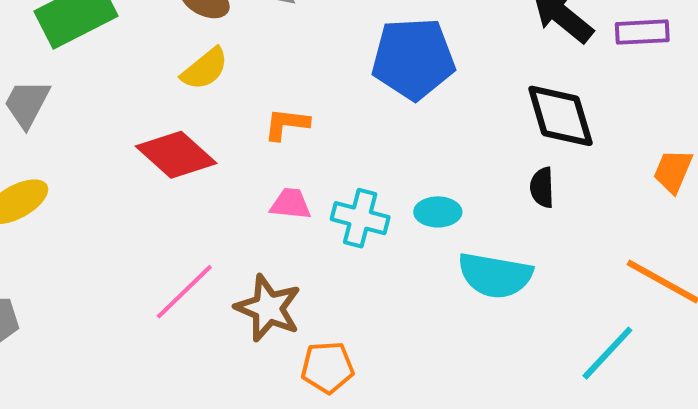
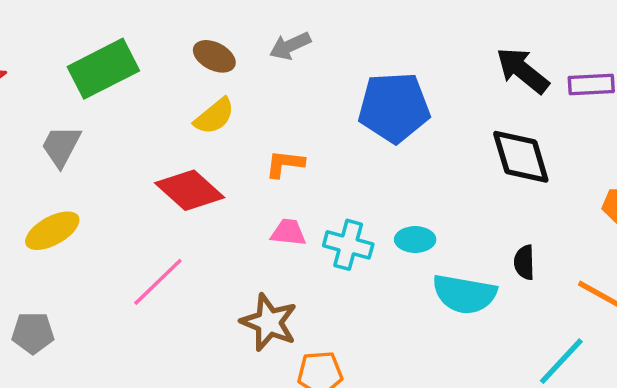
black semicircle: (542, 187) -> (524, 262), moved
pink line: (184, 292) -> (158, 282), moved

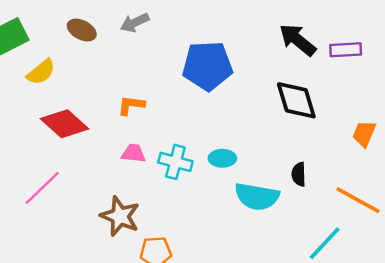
yellow semicircle: (214, 116) -> (41, 72), moved

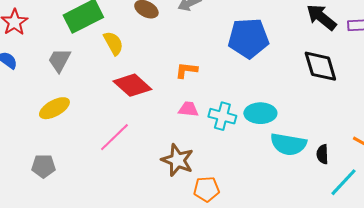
yellow semicircle: (41, 72) -> (113, 43), turned -80
cyan ellipse: (222, 158) -> (260, 113), size x1.4
black semicircle: (299, 174) -> (322, 154), moved

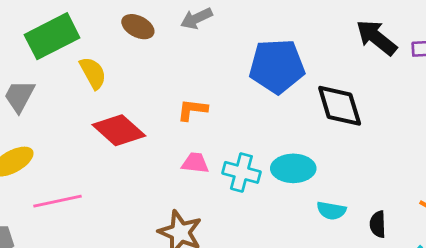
black diamond: (320, 66) -> (340, 106), moved
pink line: (114, 137) -> (58, 201), moved, turned 32
cyan semicircle: (288, 144) -> (331, 211), size x0.6

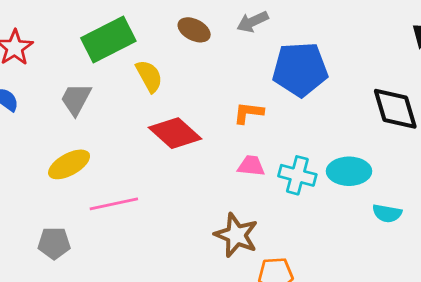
blue pentagon: (277, 66) -> (300, 69), moved

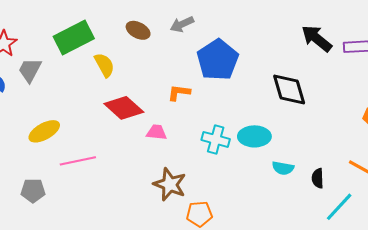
blue pentagon: (300, 69) -> (218, 60), turned -30
gray trapezoid: (76, 99) -> (30, 70), moved
pink trapezoid: (251, 166) -> (156, 132), moved

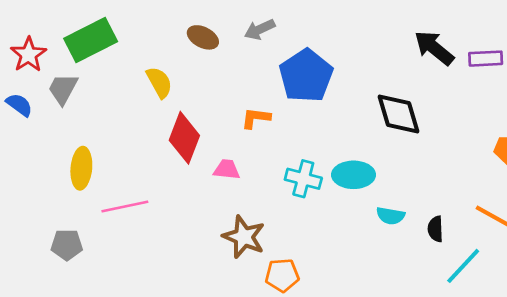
green rectangle: (74, 37) -> (91, 40), moved
red diamond: (124, 108) -> (184, 138), turned 69
yellow ellipse: (44, 131) -> (81, 168), turned -56

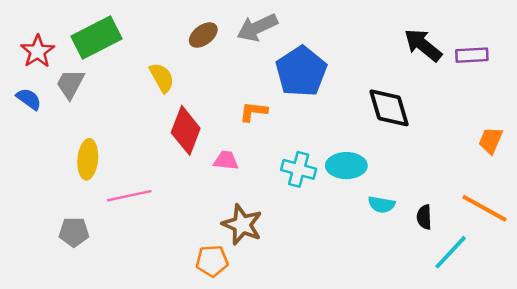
gray arrow: (260, 29) -> (257, 27), size x1.4
brown ellipse: (203, 37) -> (203, 35), turned -64
orange pentagon: (282, 275) -> (212, 261), moved

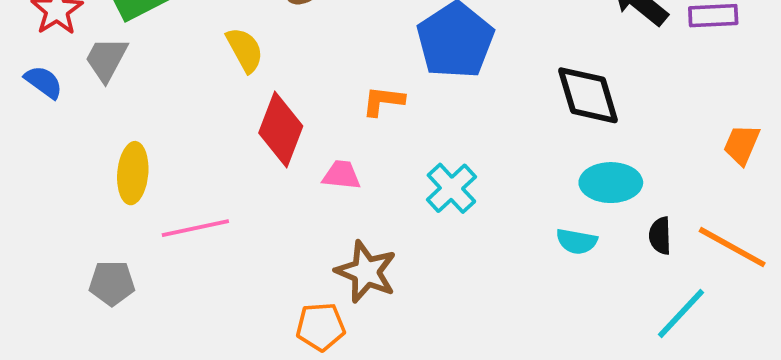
cyan ellipse: (346, 166) -> (611, 183), moved
cyan cross: (299, 169) -> (451, 188), turned 32
black semicircle: (424, 217) -> (660, 236), moved

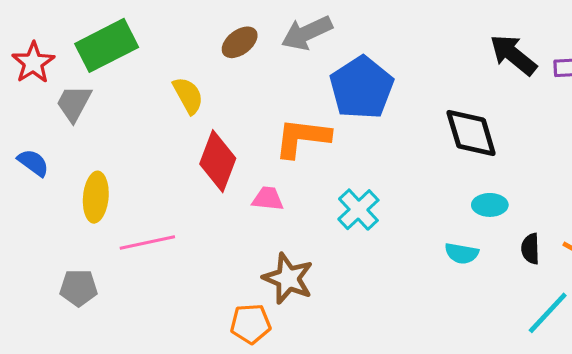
blue semicircle: (44, 82) -> (33, 163), moved
orange L-shape: (383, 101) -> (302, 138), size x1.6
cyan ellipse: (611, 183) -> (490, 205), size x0.7

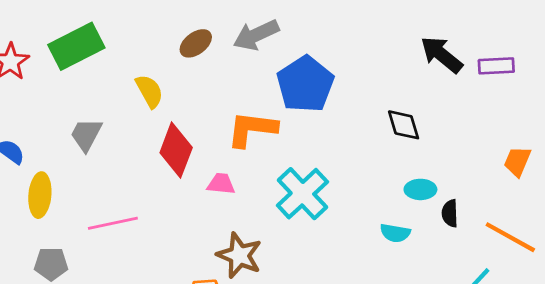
gray trapezoid: (74, 103) -> (86, 135), moved
black diamond: (471, 133) -> (404, 125), size x0.7
yellow ellipse: (96, 197) -> (40, 195), moved
cyan cross: (358, 210) -> (302, 194), size x1.4
black semicircle: (530, 249) -> (450, 213), moved

